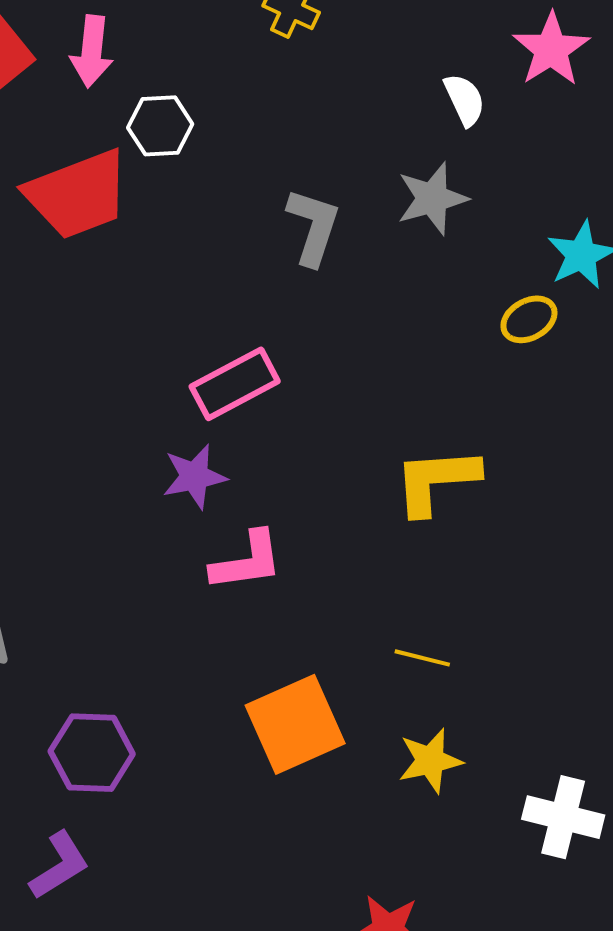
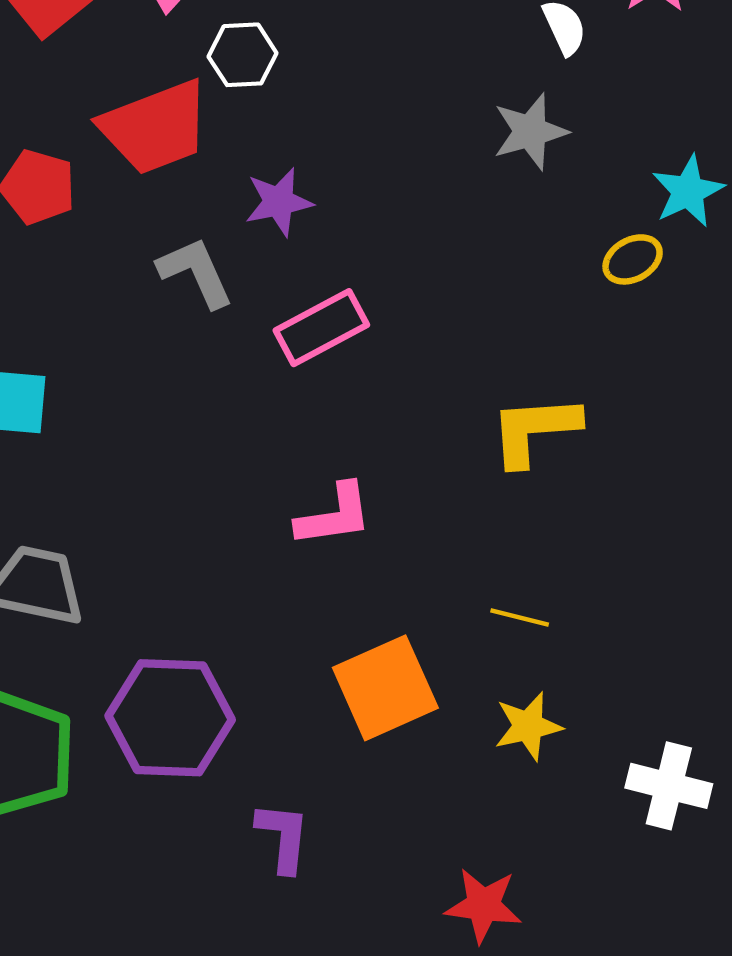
gray L-shape: (313, 227) -> (196, 272), moved, turned -42
purple star: (194, 477) -> (279, 202), moved
purple hexagon: (92, 753) -> (170, 718), size x1.4
purple L-shape: (59, 865) -> (283, 837), moved, turned -52

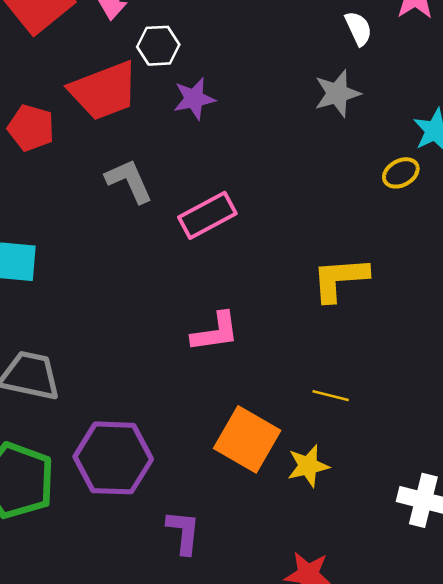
purple star: (279, 202) -> (194, 99), moved
orange square: (385, 688) -> (247, 439), turned -36
yellow star: (528, 726) -> (308, 466), moved

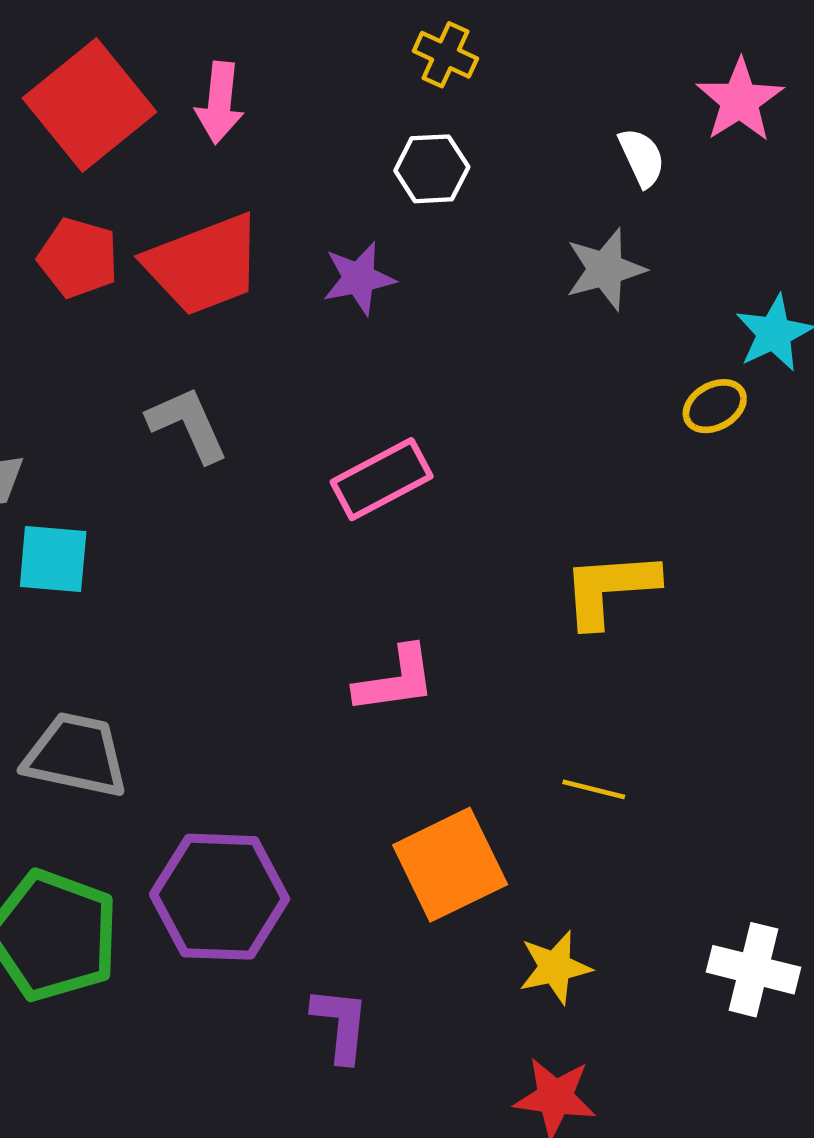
white hexagon: (158, 46) -> (432, 169), moved
red pentagon: (31, 128) -> (78, 258), moved
gray L-shape: (129, 181) -> (188, 424), moved
orange square: (247, 439) -> (450, 865), turned 34
yellow star: (308, 466) -> (555, 967), moved

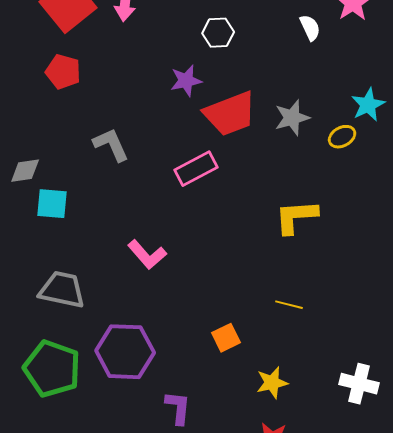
red trapezoid: (204, 265) -> (230, 114), moved
gray star: (605, 269) -> (292, 118), moved
pink L-shape: (395, 680) -> (147, 255), moved, turned 57
orange square: (450, 865) -> (226, 338), size x0.6

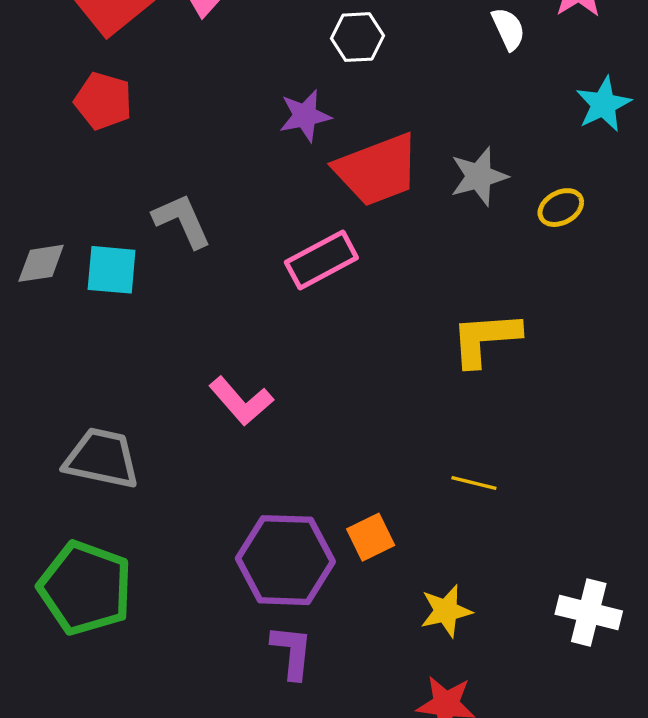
cyan star: (368, 105) -> (603, 104), moved
cyan square: (52, 204) -> (112, 270), moved
purple hexagon: (125, 352) -> (285, 560), moved

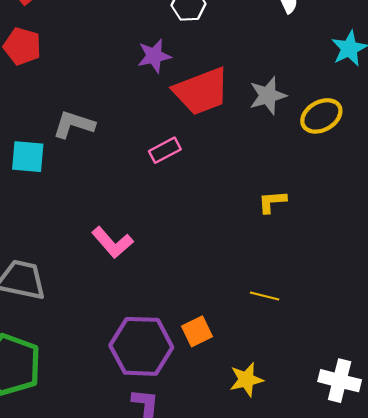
yellow ellipse: (561, 208) -> (321, 116), size x1.4
gray L-shape: (182, 221) -> (74, 124), turned -48
pink rectangle: (321, 260) -> (165, 150), size x0.7
yellow L-shape: (485, 339) -> (272, 202), size x0.6

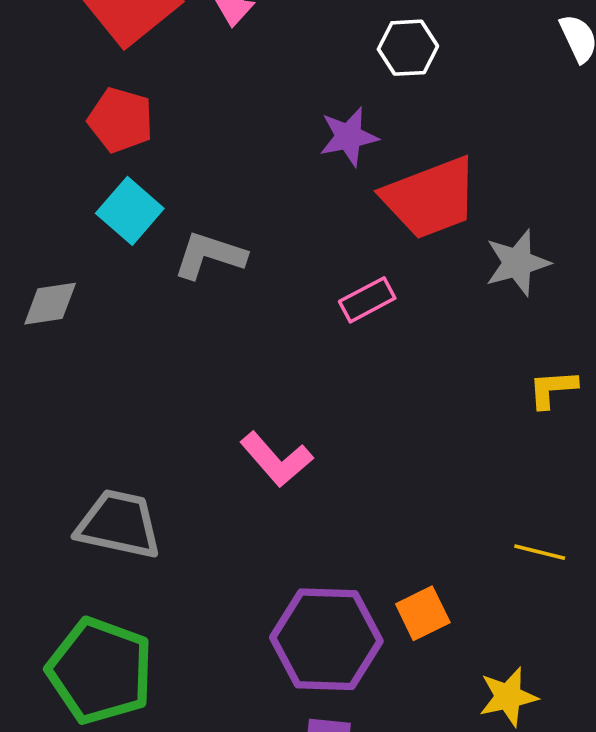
gray star: (268, 96) -> (517, 263), moved
cyan square: (28, 157) -> (130, 211), moved, turned 36

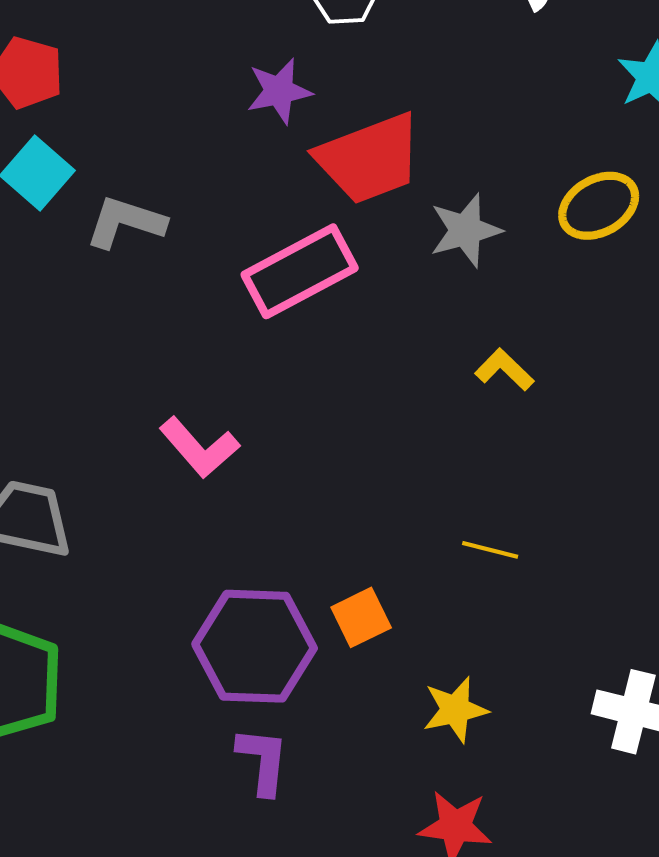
pink rectangle: (367, 300) -> (300, 271), size x1.8
yellow L-shape: (553, 389) -> (504, 370), turned 48

